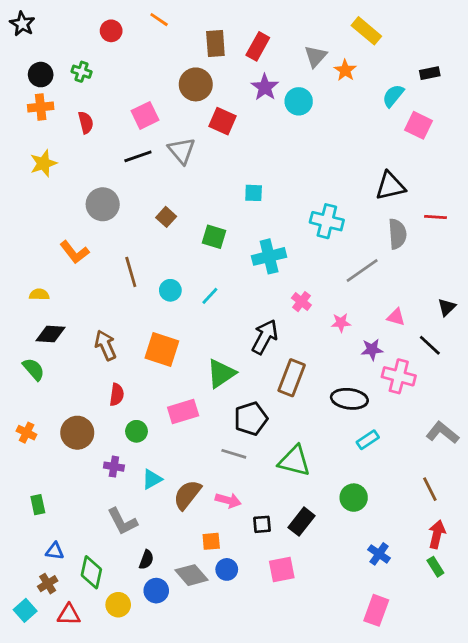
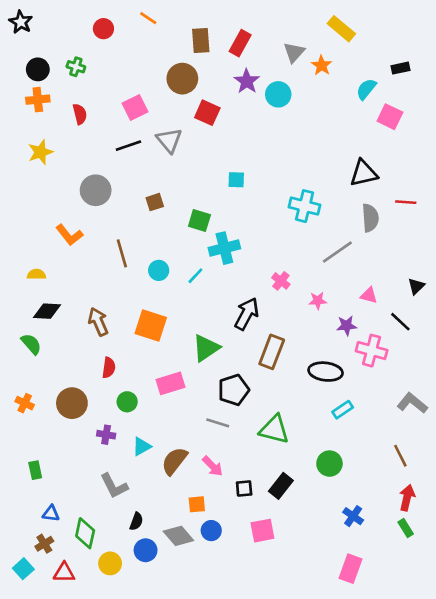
brown square: (166, 217) -> (155, 202), turned 30
cyan cross: (269, 256) -> (224, 248), moved
pink arrow: (228, 500) -> (213, 466), turned 30

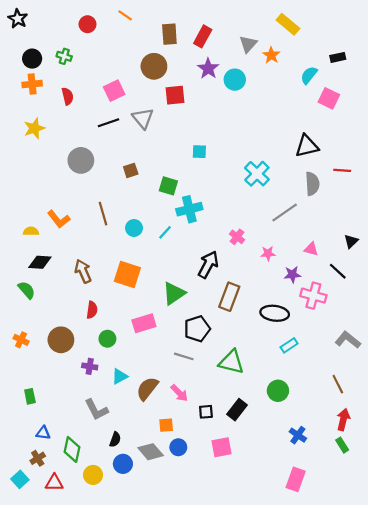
red square: (207, 113) -> (175, 95), turned -30
cyan cross: (305, 206) -> (257, 174), turned 30
orange L-shape: (69, 235) -> (59, 219), moved

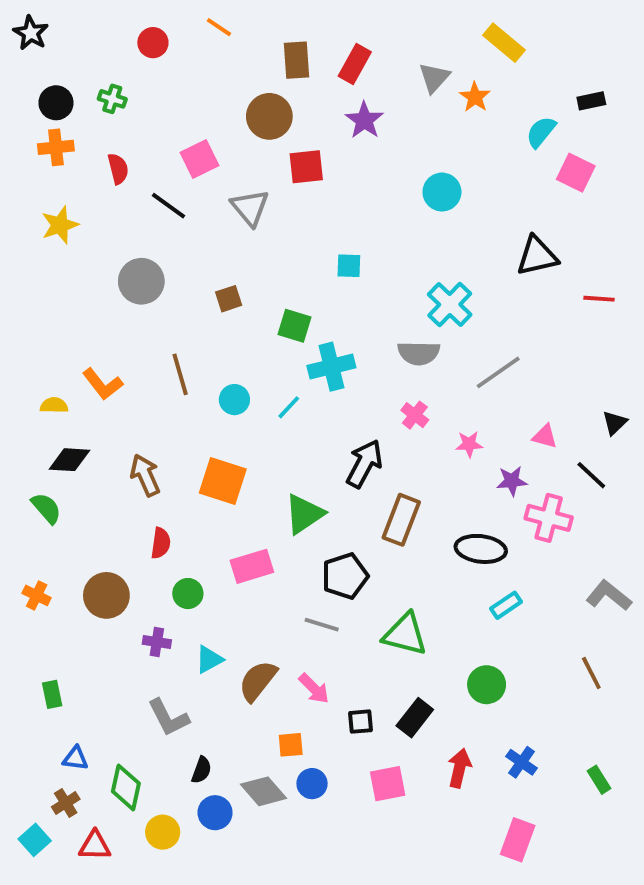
cyan circle: (235, 80) -> (442, 192), moved
black line: (109, 123) -> (168, 206), moved, turned 55
gray semicircle: (312, 184) -> (419, 353), moved, turned 95
red arrow: (343, 420) -> (459, 768), moved

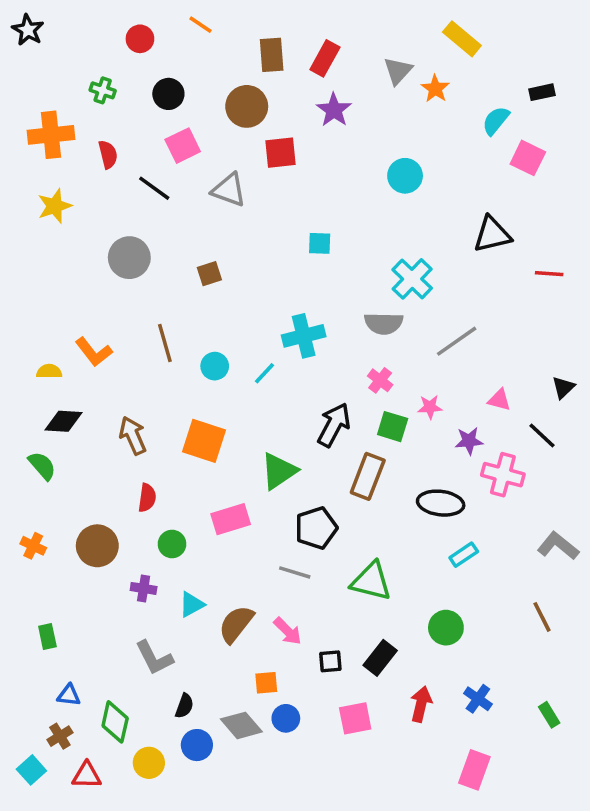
black circle: (56, 103) -> (168, 94), moved
orange cross: (56, 147) -> (51, 135), size x1.4
gray triangle: (250, 208) -> (229, 190), turned -30
green square: (295, 326) -> (393, 427), moved

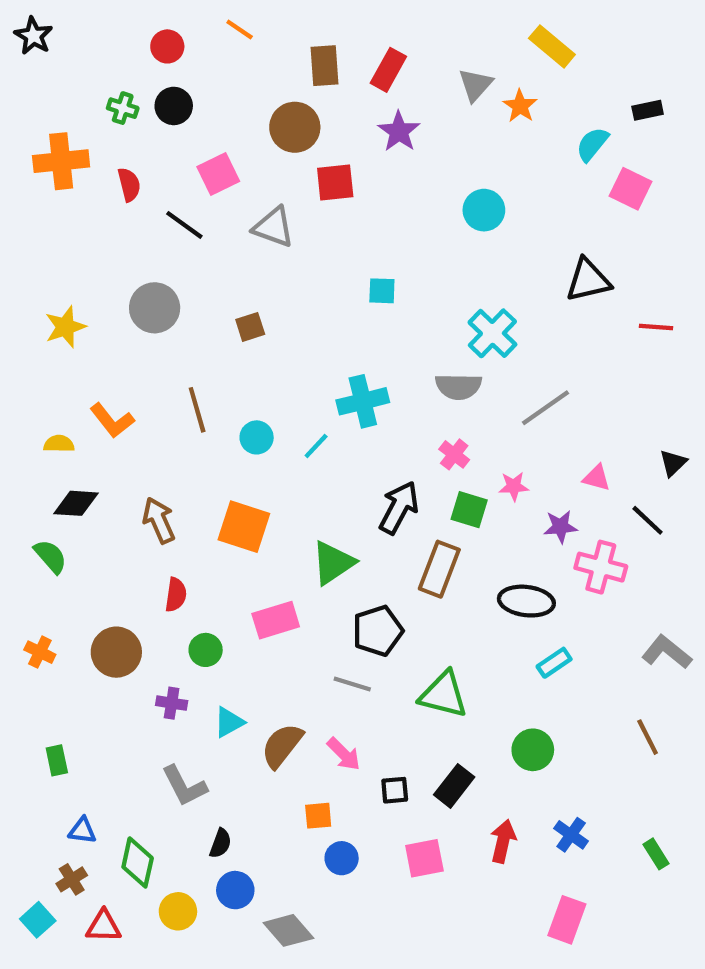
black circle: (168, 94) -> (174, 106), moved
yellow star: (55, 206) -> (65, 327), moved
gray diamond: (241, 725) -> (288, 930), moved

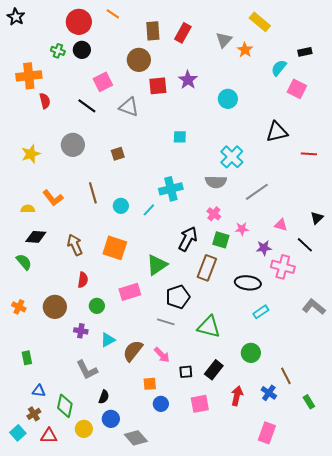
red circle: (167, 46) -> (79, 22), size x1.6
purple star: (399, 131) -> (188, 80), moved
red semicircle: (129, 185) -> (45, 101), moved
brown line: (648, 737) -> (286, 376), moved

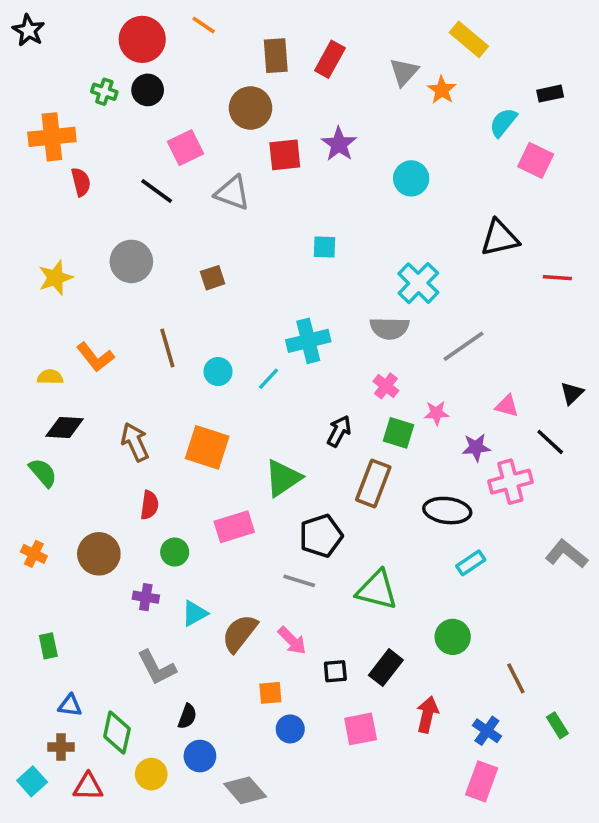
black arrow: (188, 239) -> (339, 431), size x0.7
pink cross: (283, 267) -> (510, 482), turned -30
blue cross: (269, 393) -> (487, 731), moved
brown cross: (34, 414) -> (61, 747), turned 32

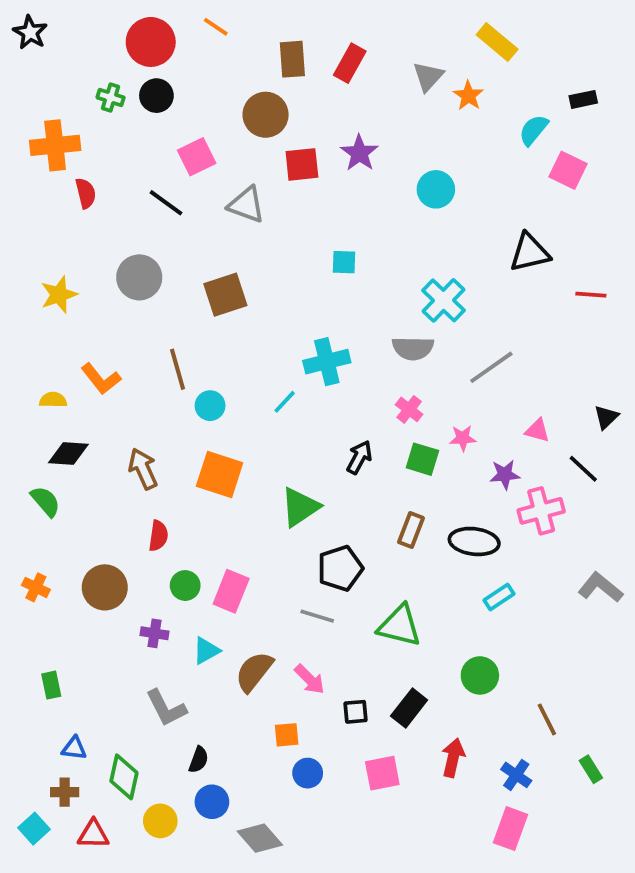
brown square: (213, 278) -> (225, 295), size x1.6
cyan circle: (218, 372) -> (210, 406), moved
brown rectangle: (373, 483) -> (411, 530), moved, size x0.7
pink rectangle: (234, 527) -> (231, 591), moved, turned -51

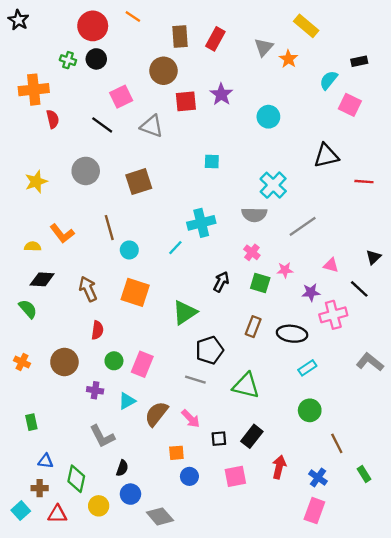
green circle: (480, 675) -> (310, 410), moved

